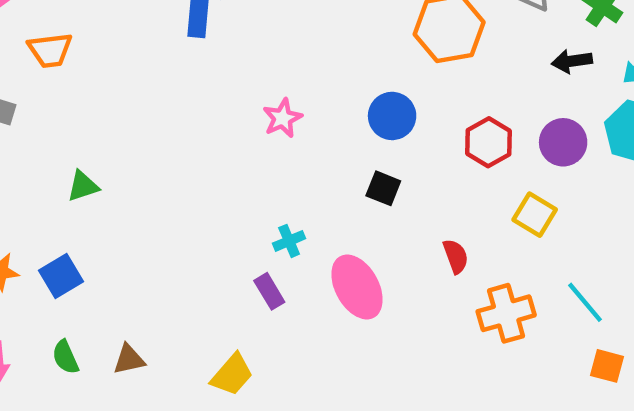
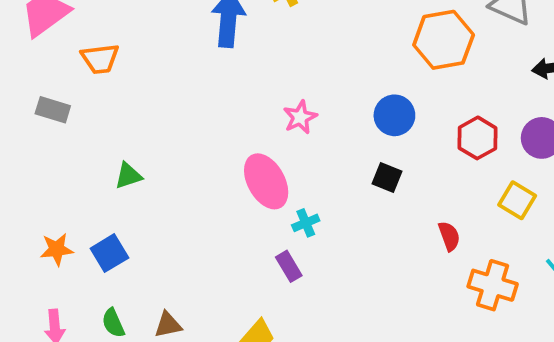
pink ellipse: (357, 287) -> (266, 181), moved
orange cross: (506, 313) -> (493, 285), turned 33

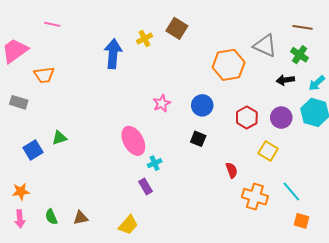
pink star: (300, 117) -> (162, 103), moved
orange star: (57, 249) -> (21, 192), moved
blue square: (109, 253) -> (33, 150), moved

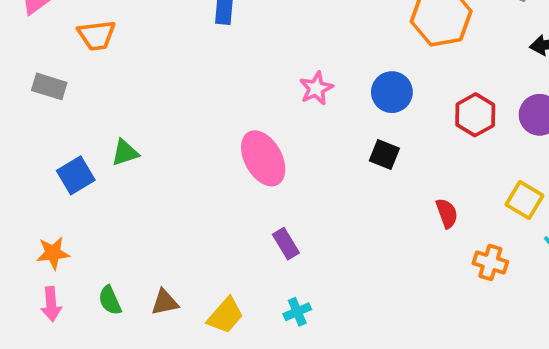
yellow square: (268, 151) -> (524, 200), moved
cyan cross: (155, 163) -> (297, 312), moved
orange cross: (255, 197) -> (490, 262), size x0.7
yellow trapezoid: (128, 225) -> (225, 315), moved

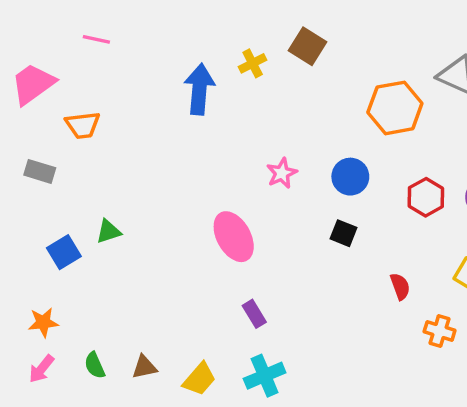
pink arrow: (51, 304) -> (42, 369), turned 44
cyan cross: (297, 312) -> (265, 376), size x1.6

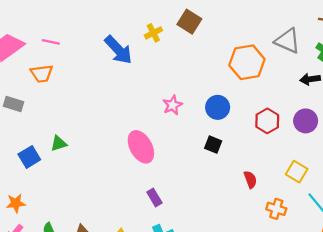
pink line: (96, 39) -> (51, 42), moved
blue arrow: (199, 89) -> (118, 50), turned 132

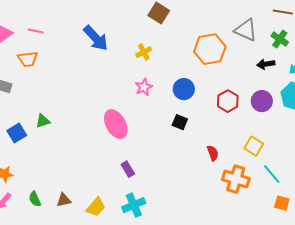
yellow cross: (153, 33) -> (144, 52), moved
orange cross: (276, 209) -> (236, 179), size x1.5

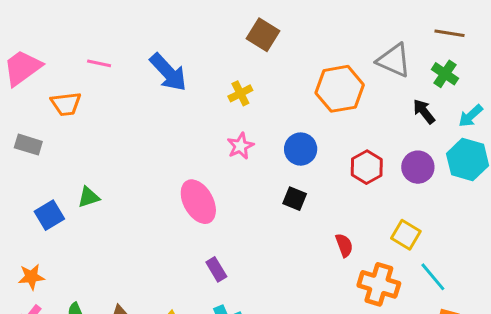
pink line: (36, 31) -> (99, 63), moved
black arrow: (266, 64) -> (424, 111), turned 60

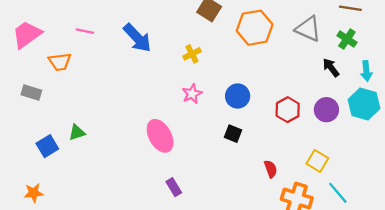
orange hexagon: (340, 89) -> (255, 28), moved
cyan arrow: (471, 116) -> (366, 71), turned -54

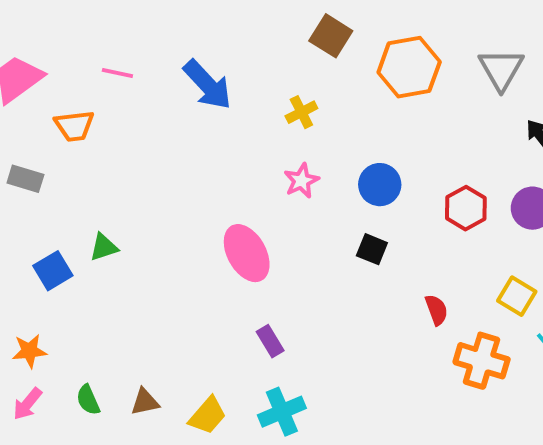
gray triangle: (308, 29) -> (501, 69), turned 36

